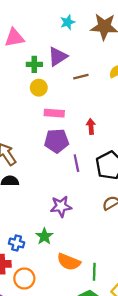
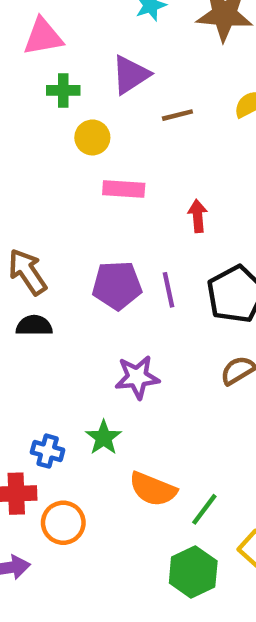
green cross: (34, 64) -> (63, 90), moved
purple pentagon: (57, 141) -> (117, 285), moved
green line: (94, 272) -> (204, 509), turned 35

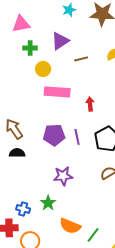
pink rectangle: (124, 189) -> (57, 92), size x1.4

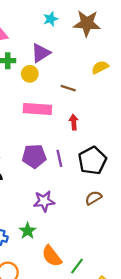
brown line: (81, 59) -> (68, 88), moved, turned 32
yellow circle: (43, 69) -> (30, 74), moved
orange semicircle: (70, 226) -> (52, 256), turned 30

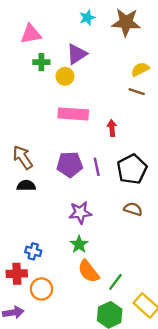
brown line: (68, 88) -> (137, 92), moved
brown semicircle: (93, 198) -> (133, 209), turned 49
green star: (28, 231) -> (79, 244), moved

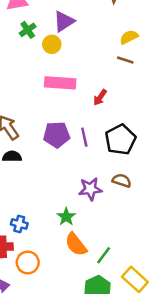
green cross: (41, 62) -> (28, 30), turned -35
red arrow: (112, 128) -> (100, 97), turned -140
purple star: (80, 213) -> (90, 189), moved

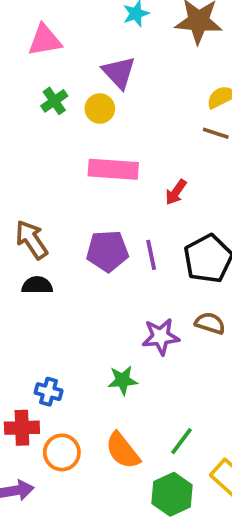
purple triangle: (64, 21) -> (119, 72), turned -40
green cross: (28, 30) -> (54, 101), moved
green star: (66, 217) -> (123, 380), turned 30
orange semicircle: (76, 244) -> (123, 451), moved

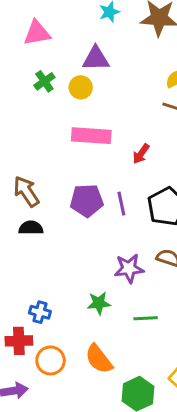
purple triangle: (119, 72) -> (96, 59), turned -48
green line: (182, 441) -> (146, 318), moved, turned 50

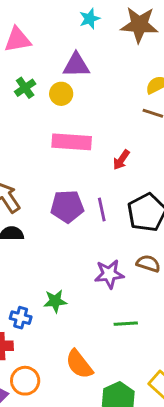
green star: (99, 303) -> (55, 301), moved
orange circle: (51, 360) -> (25, 381), moved

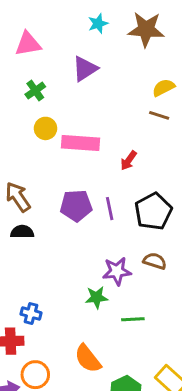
purple triangle: (76, 65) -> (85, 69), turned -32
yellow circle: (61, 94) -> (46, 128), moved
green star: (55, 301) -> (96, 297), moved

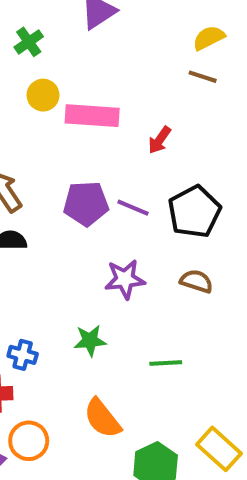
purple line: (110, 209) -> (133, 208), turned -55
purple star: (117, 271) -> (125, 279), moved
green star: (96, 297) -> (90, 341), moved

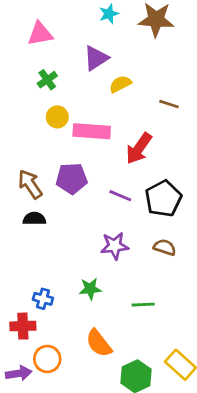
yellow semicircle: (209, 38) -> (120, 84), moved
red arrow: (160, 140) -> (139, 148), size x1.6
purple pentagon: (86, 204) -> (72, 179), moved

